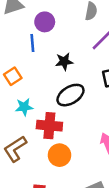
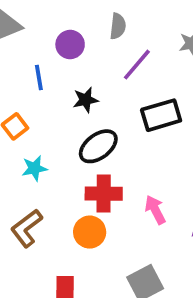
purple circle: (45, 22) -> (70, 45), moved
red cross: (49, 126) -> (104, 194), moved

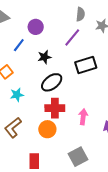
gray semicircle: (118, 26) -> (80, 14), moved
blue line: (39, 78) -> (19, 45), turned 48
pink arrow: (155, 210) -> (83, 117), turned 35

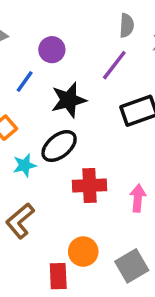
black star: (44, 57) -> (69, 100), size x1.5
black ellipse: (52, 82) -> (59, 146), moved
orange circle: (47, 129) -> (83, 252), moved

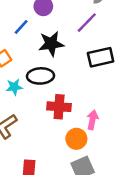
black ellipse: (59, 146) -> (40, 76), turned 30
orange circle: (83, 252) -> (76, 139), moved

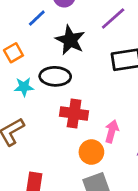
black star: (51, 44) -> (70, 40), turned 30

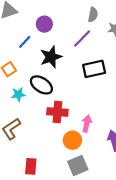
black star: (70, 40) -> (51, 57), turned 30
black ellipse: (55, 76) -> (41, 85), turned 35

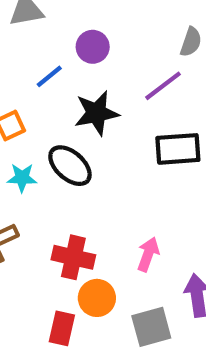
red cross: (57, 112) -> (73, 257), moved
orange circle: (72, 140) -> (97, 298), moved
red rectangle: (31, 166) -> (62, 328), moved
gray square: (78, 166) -> (151, 327), moved

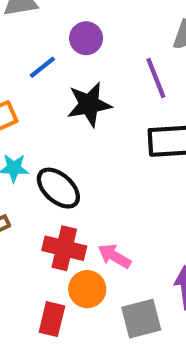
purple line: (163, 86) -> (156, 78), turned -75
black ellipse: (70, 166) -> (58, 188), moved
pink arrow: (148, 254) -> (114, 256), moved, turned -80

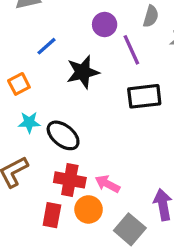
purple circle: (86, 38) -> (105, 25), moved
red rectangle: (52, 319) -> (52, 215), moved
gray square: (141, 319) -> (130, 229), turned -32

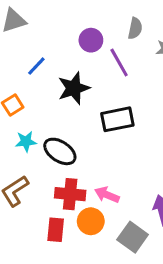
black rectangle: (144, 96) -> (117, 119), moved

